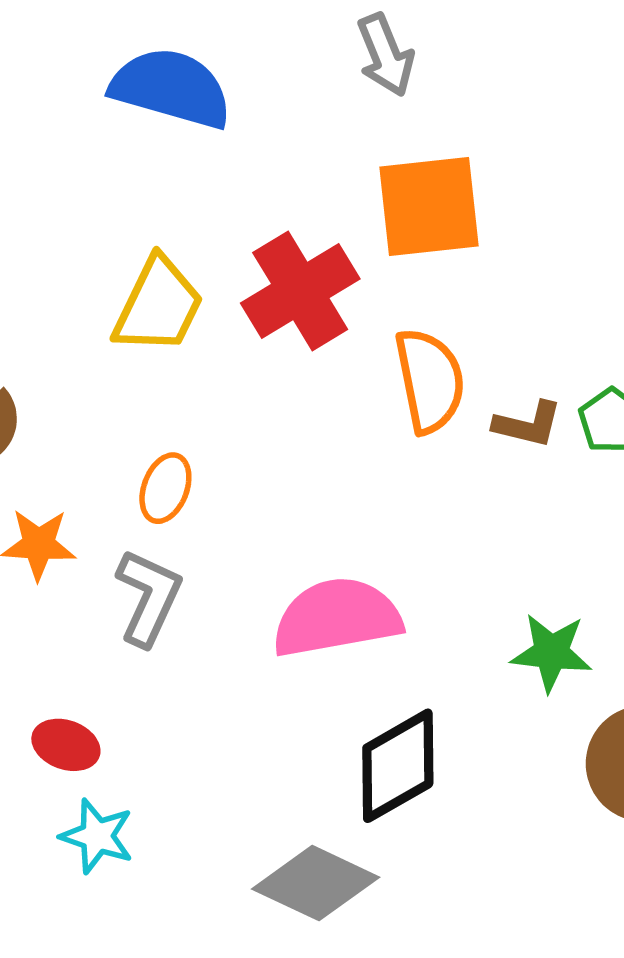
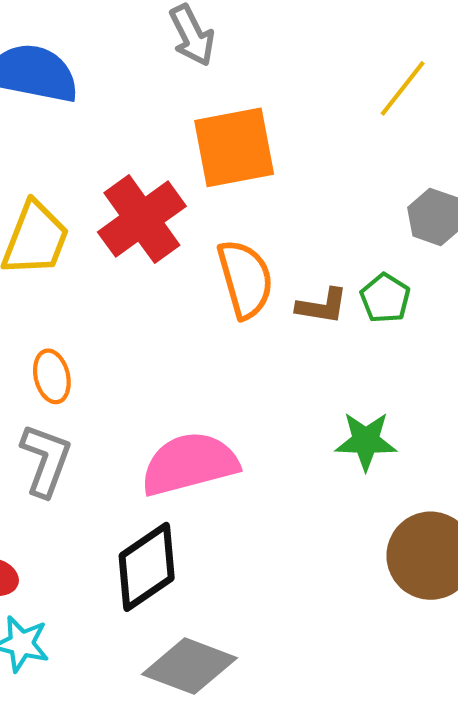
orange ellipse: (165, 488) -> (52, 376), turned -30
green star: (551, 653) -> (366, 441), moved
black diamond: (398, 766) -> (147, 567), moved

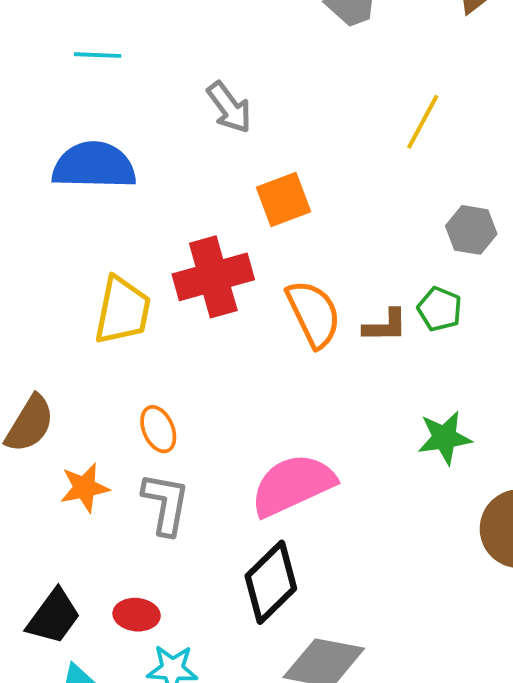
orange square: (234, 147) -> (283, 200), size x0.7
red cross: (142, 219) -> (213, 277), turned 30

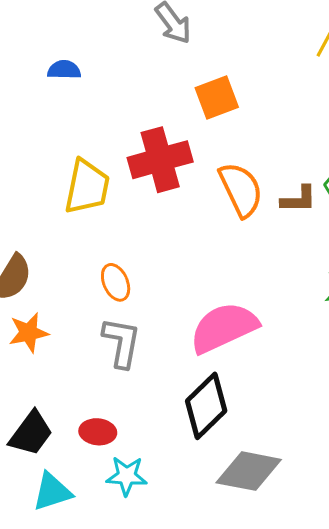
blue semicircle: (94, 165) -> (64, 70), size x0.5
orange star: (85, 488) -> (29, 333), moved

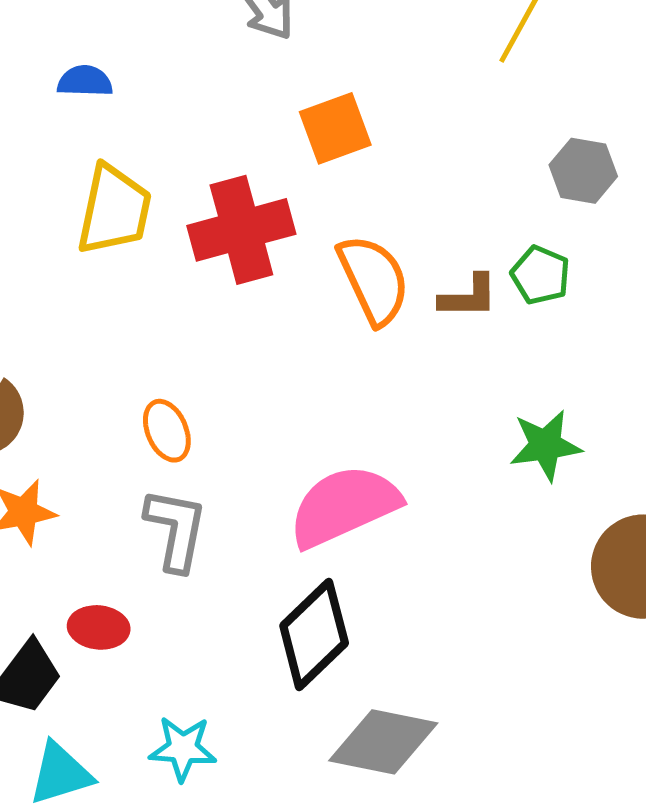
yellow trapezoid: (87, 187) -> (114, 210), moved
red ellipse: (98, 432) -> (99, 627), moved

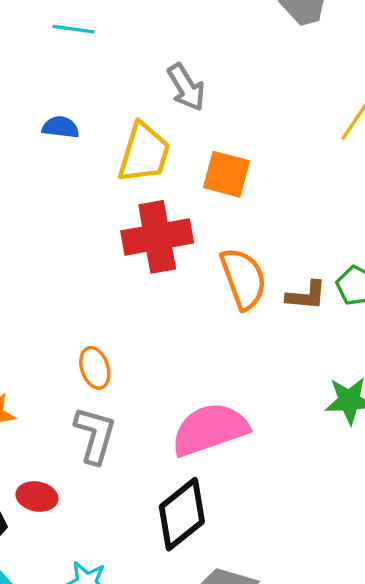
orange square: (335, 128) -> (227, 174), turned 30
yellow trapezoid: (114, 210) -> (144, 153), moved

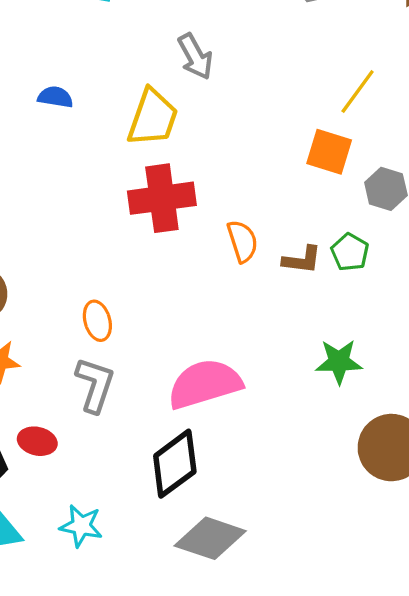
blue semicircle: (61, 127) -> (55, 97), moved
orange square: (227, 174) -> (329, 152), moved
orange semicircle: (243, 279) -> (243, 241), size x0.7

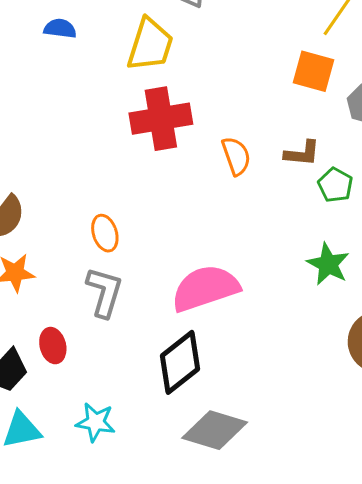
green pentagon: (350, 252) -> (335, 185), moved
brown L-shape: (302, 260) -> (302, 153), moved
green star: (339, 362) -> (328, 264), turned 30
red ellipse: (37, 441) -> (53, 346), turned 64

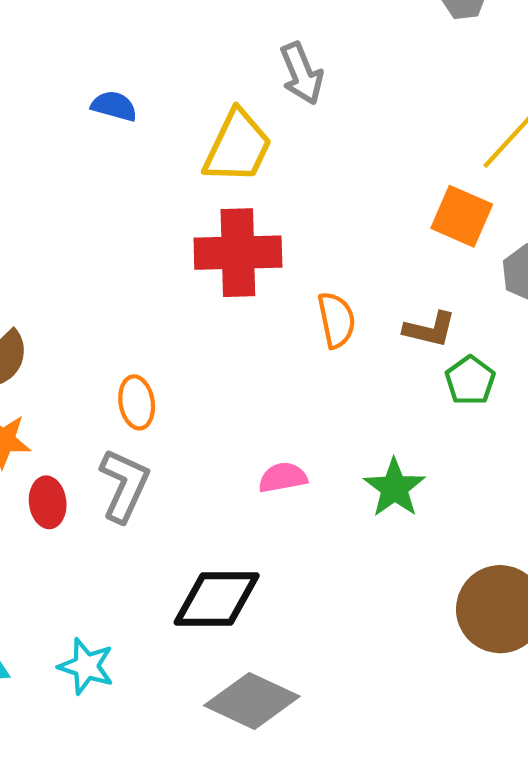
green star: (328, 264) -> (394, 488), moved
pink semicircle: (205, 288) -> (283, 477), moved, size x0.5
red ellipse: (53, 346) -> (48, 502), moved
black diamond: (180, 362) -> (217, 599), turned 30

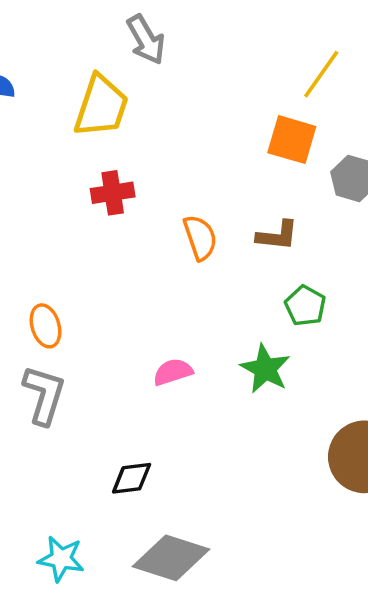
red cross: (238, 253) -> (113, 193), size x0.6
green pentagon: (470, 380) -> (305, 306), moved
black diamond: (217, 599) -> (132, 478), size x0.6
cyan star: (86, 666) -> (61, 559), moved

